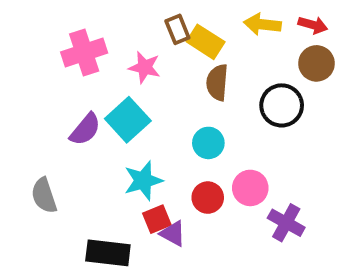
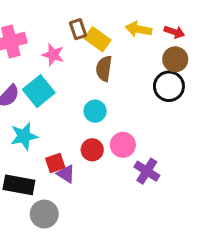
black circle: (282, 105) -> (169, 86), moved
cyan star: (143, 181) -> (24, 136), moved

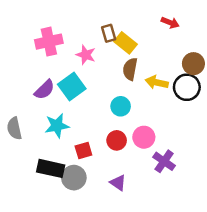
yellow arrow: (139, 29) -> (157, 82), moved
red arrow: (174, 32) -> (170, 23), moved
purple triangle: (66, 174) -> (118, 183), moved
gray circle: (44, 214) -> (74, 178), moved

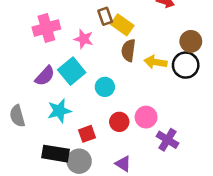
cyan circle: (121, 106) -> (105, 87), moved

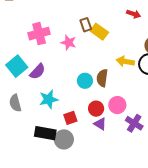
brown semicircle: (128, 50) -> (102, 78), moved
cyan square: (72, 71) -> (17, 66), moved
purple triangle: (123, 164) -> (100, 124), moved

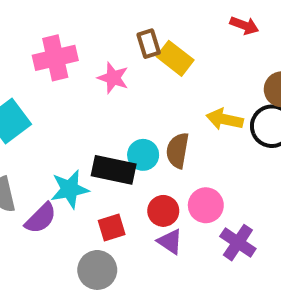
purple semicircle: (37, 72) -> (41, 218), moved
black rectangle: (45, 133) -> (114, 170), moved

